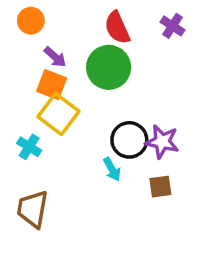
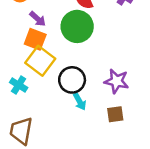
black circle: (129, 140) -> (72, 80), moved

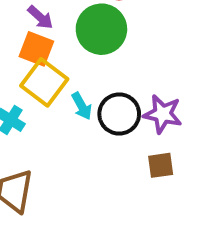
black circle: (72, 80) -> (119, 114), moved
cyan arrow: (80, 102) -> (82, 106), moved

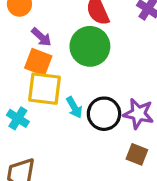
yellow square: (44, 82) -> (45, 89), turned -30
brown square: (161, 165) -> (137, 154), turned 30

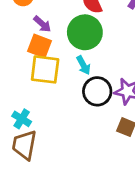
cyan arrow: (74, 107) -> (83, 65), moved
cyan cross: (18, 118) -> (22, 119), moved

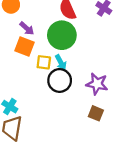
yellow square: (45, 69) -> (44, 62), moved, size x0.6
black circle: (97, 91) -> (60, 80), moved

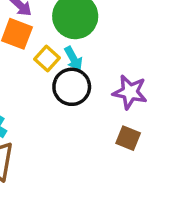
yellow square: (44, 62) -> (47, 59), turned 35

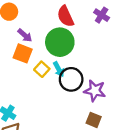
black circle: (72, 87) -> (71, 79), moved

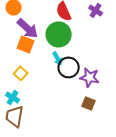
purple arrow: (25, 35) -> (28, 28), size x1.6
yellow square: (42, 69) -> (21, 73), moved

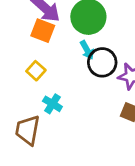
cyan cross: (13, 97) -> (52, 104), moved

